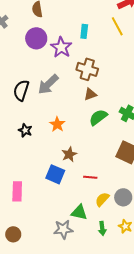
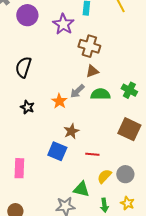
purple circle: (36, 38) -> (27, 15), moved
gray arrow: (48, 84) -> (77, 91), moved, size x0.7
green semicircle: (98, 117) -> (100, 94), turned 36

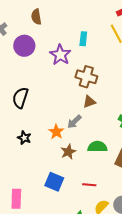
green semicircle: (100, 94) -> (97, 147), moved
brown star: (71, 131) -> (68, 152), moved

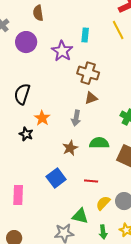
gray arrow: (74, 122) -> (76, 118), turned -35
orange star: (56, 132) -> (42, 118), moved
blue square: (54, 182) -> (56, 178), turned 30

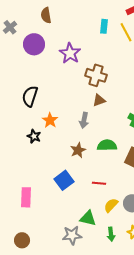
cyan rectangle: (85, 35) -> (104, 26), moved

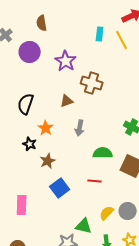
brown triangle: (99, 100) -> (67, 101), moved
brown star: (78, 150) -> (48, 161), moved
red line: (99, 183) -> (95, 181), moved

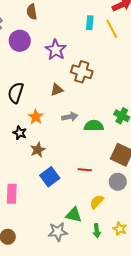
gray arrow: (80, 128) -> (70, 117), turned -112
green semicircle: (103, 153) -> (94, 126), moved
gray circle: (128, 211) -> (118, 182), moved

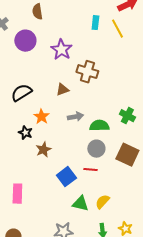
black semicircle: (16, 93) -> (21, 93), turned 40
blue square: (50, 177) -> (66, 177), moved
gray circle: (118, 182) -> (96, 149), moved
green triangle: (74, 215) -> (80, 204), moved

